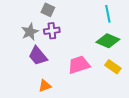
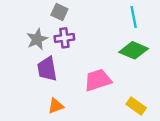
purple trapezoid: (38, 56) -> (47, 69), turned 30
yellow rectangle: (113, 67) -> (136, 106), moved

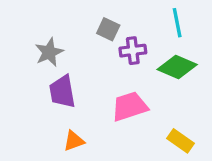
gray square: (59, 12) -> (108, 29), moved
purple cross: (64, 38) -> (133, 51), moved

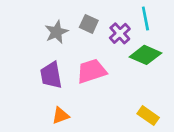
purple cross: (133, 51) -> (120, 33), moved, turned -35
gray star: (49, 52) -> (56, 32), moved
pink trapezoid: (130, 106) -> (92, 71), moved

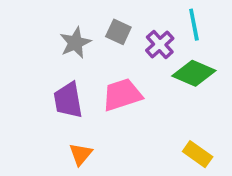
orange triangle: (61, 116) -> (81, 154), turned -30

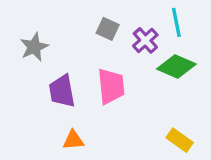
gray star: (75, 43) -> (34, 47), moved
pink trapezoid: (122, 95) -> (111, 86), turned 102
orange triangle: (81, 154) -> (73, 140), turned 45

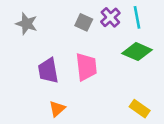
purple cross: (145, 40) -> (110, 17), moved
gray star: (34, 47) -> (27, 24), moved, turned -30
orange triangle: (73, 140) -> (57, 109), turned -36

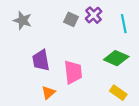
cyan line: (137, 17) -> (124, 24), moved
green diamond: (137, 52) -> (116, 58), moved
pink trapezoid: (86, 67) -> (73, 72), moved

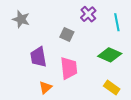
gray square: (71, 19) -> (67, 34), moved

